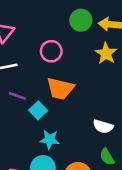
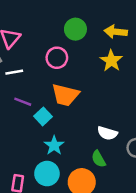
green circle: (81, 20) -> (75, 29), moved
cyan star: (50, 140) -> (54, 145), turned 30
green semicircle: (107, 157) -> (99, 159), moved

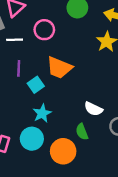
pink circle: (57, 58) -> (44, 30), moved
purple line: (23, 102) -> (19, 68), turned 63

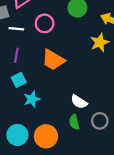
cyan square: (36, 85) -> (19, 80), moved
green semicircle: (82, 132) -> (74, 122), moved
cyan circle: (32, 139) -> (17, 135), moved

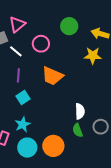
white line: (16, 29) -> (16, 51), turned 40
yellow star: (100, 42) -> (93, 56), turned 30
cyan star: (32, 99) -> (23, 124), moved
white semicircle: (79, 102) -> (80, 111), turned -119

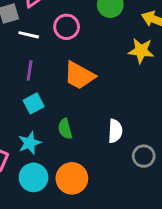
white line: (16, 51) -> (29, 35), turned -32
green semicircle: (78, 130) -> (65, 129), moved

